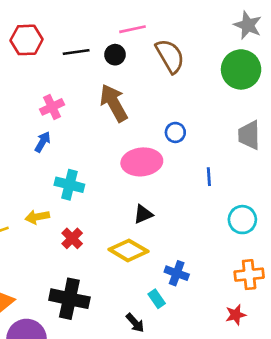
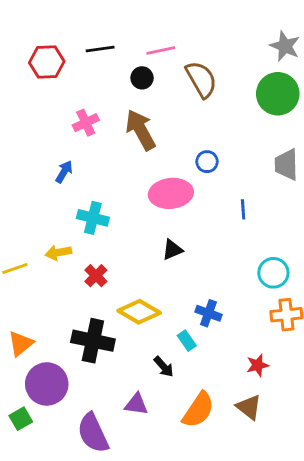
black line: (76, 52) -> (100, 49), moved
pink cross: (52, 107) -> (86, 123), moved
cyan circle: (242, 220) -> (273, 273), moved
yellow diamond: (128, 250) -> (139, 312), moved
red star: (236, 315) -> (258, 365), moved

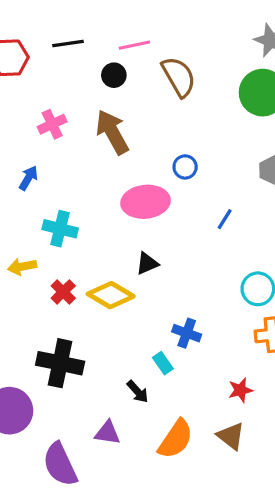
blue line: (243, 209) -> (225, 219), turned 36
yellow diamond: (139, 312) -> (111, 295), moved

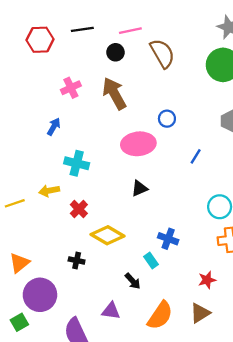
yellow diamond: (111, 295) -> (107, 235), moved
black cross: (60, 363) -> (77, 260), size x0.5
brown triangle: (231, 436) -> (200, 313), turned 50

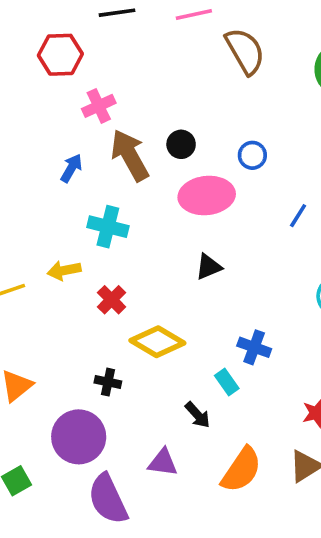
red hexagon: (40, 40) -> (60, 55), moved
black circle: (115, 52) -> (181, 144), moved
brown arrow: (114, 93) -> (130, 155), moved
purple circle: (40, 295) -> (79, 437), moved

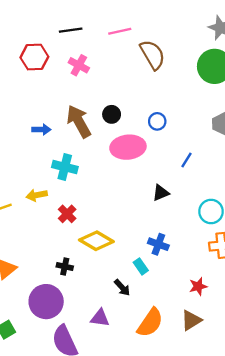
pink cross: (99, 106) -> (79, 65), moved, turned -36
blue arrow: (71, 168) -> (41, 130), turned 60
black triangle: (208, 267) -> (161, 193), moved

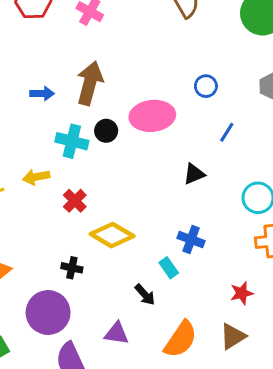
black circle: (112, 114) -> (106, 131), moved
brown arrow: (79, 121) -> (90, 83), turned 44
blue circle: (157, 121) -> (206, 86), moved

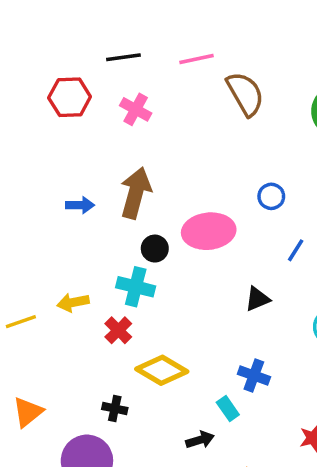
cyan cross: (72, 141) -> (136, 287), moved
black arrow: (145, 295) -> (200, 440), turned -65

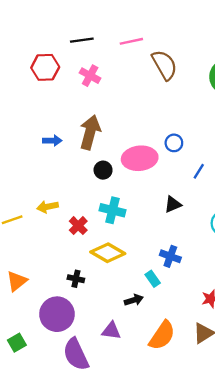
blue circle: (271, 196) -> (174, 143), moved
cyan cross: (136, 287) -> (112, 210), moved

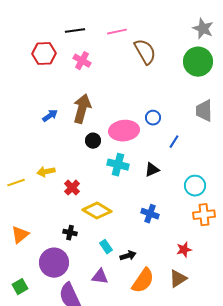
blue arrow: (52, 141) -> (50, 116), turned -35
cyan cross: (112, 210) -> (118, 165), moved
cyan rectangle: (153, 279) -> (106, 247), moved
black arrow: (134, 300) -> (128, 256), moved

